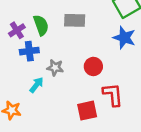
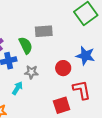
green semicircle: (41, 25) -> (26, 45), moved
blue star: (124, 38) -> (85, 56), moved

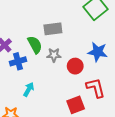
gray star: (31, 72) -> (54, 55), moved

